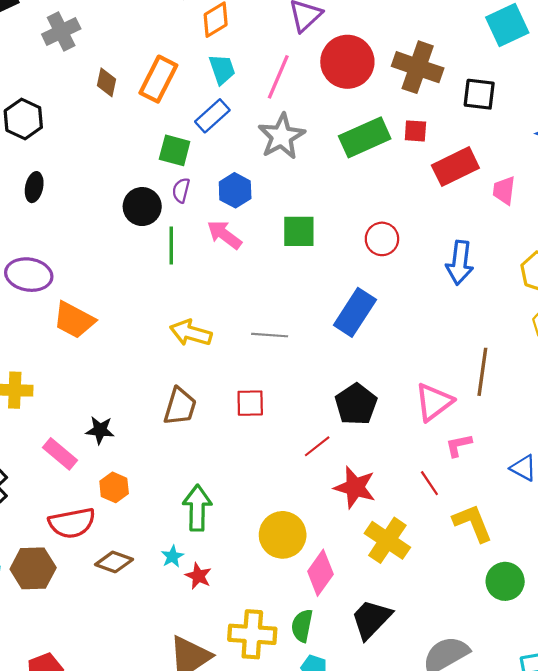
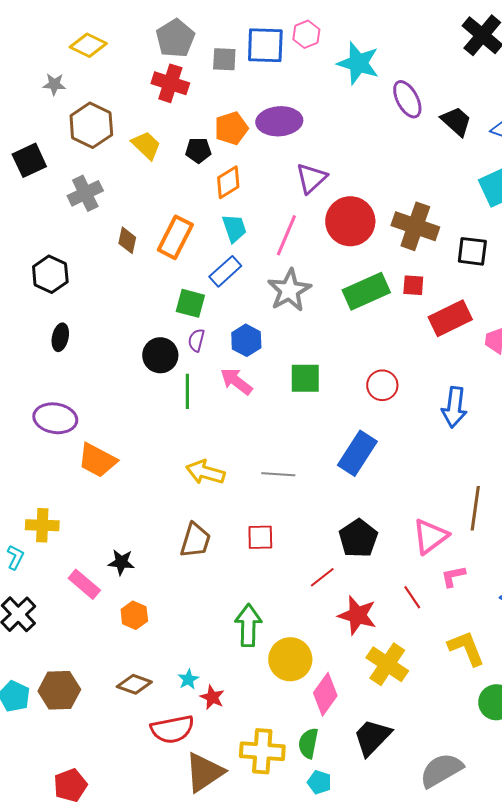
red line: (429, 483) -> (412, 597), moved
green arrow: (197, 508) -> (248, 625), moved
red semicircle: (72, 523) -> (172, 729), moved

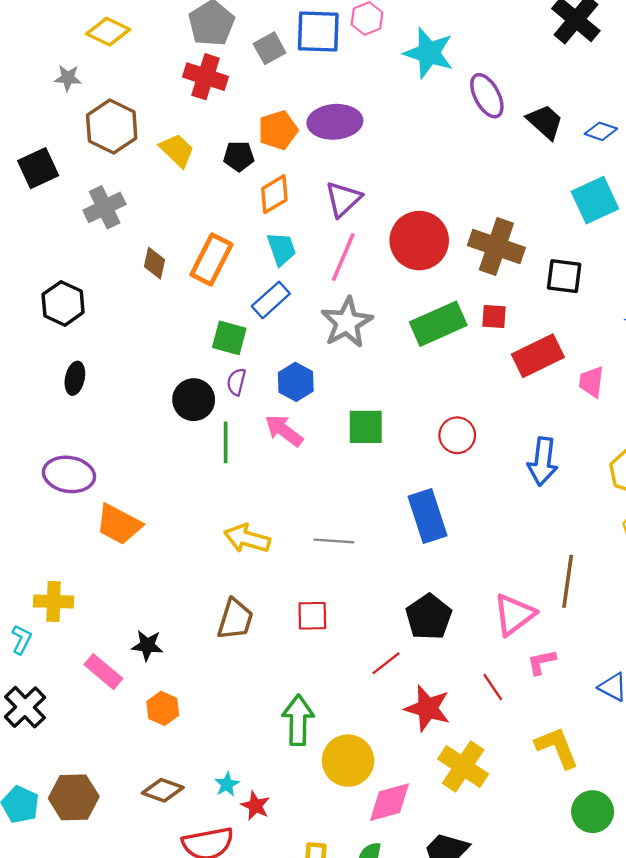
gray square: (224, 59) -> (270, 48), turned -32
purple triangle: (311, 178) -> (343, 199), moved
blue rectangle: (357, 453) -> (428, 516), turned -51
pink diamond: (325, 694) -> (390, 802), turned 39

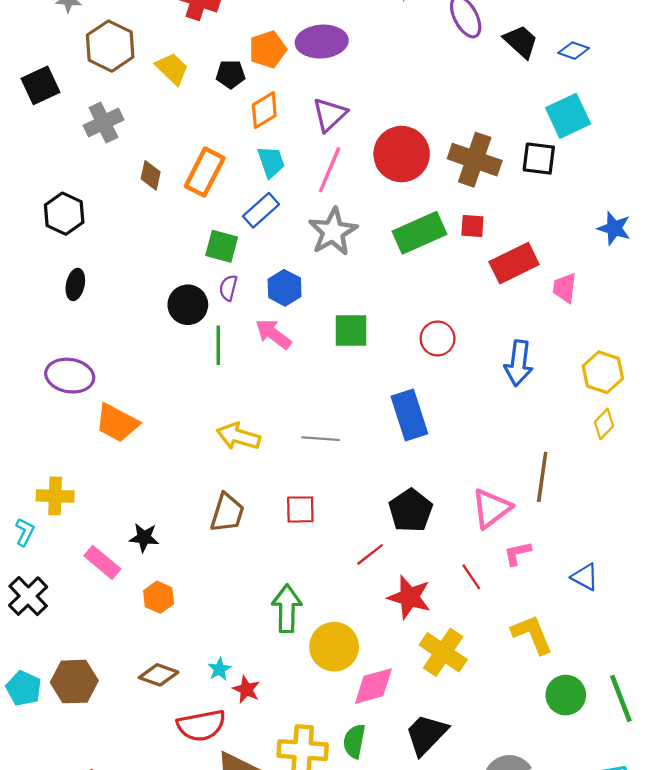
black square: (564, 276) -> (539, 159), moved

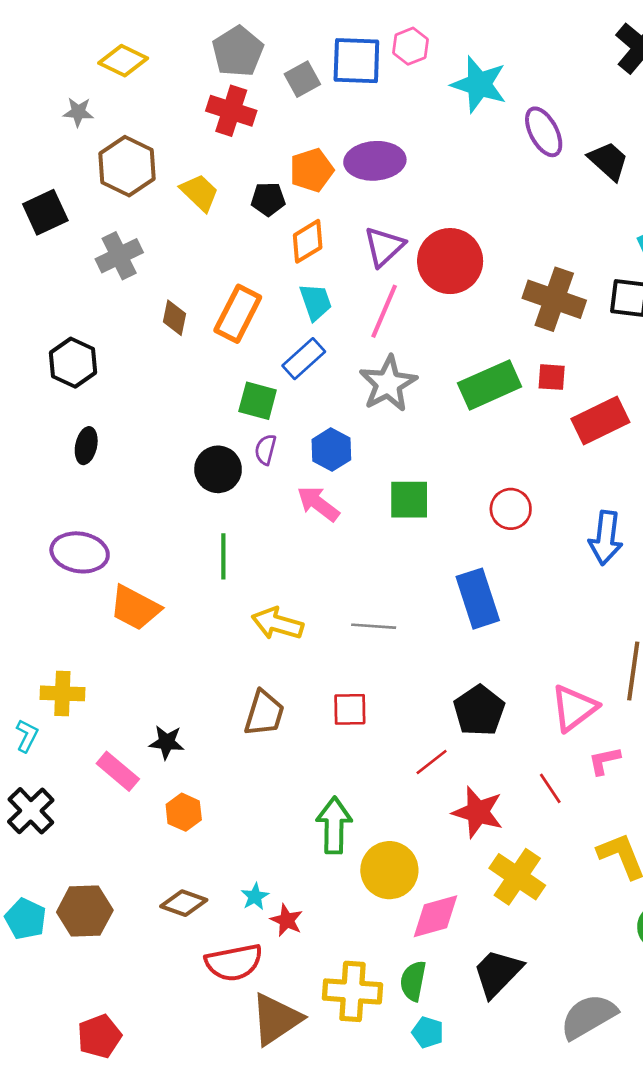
red circle: (402, 154) -> (450, 261), moved
green line: (218, 345) -> (223, 556), moved

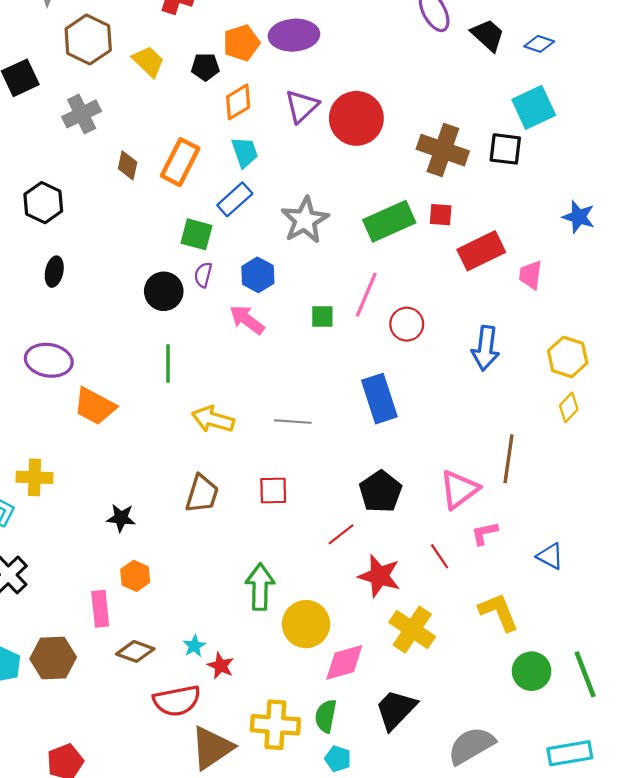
pink line: (384, 311) -> (366, 295), moved
green square: (409, 500) -> (322, 316), size x0.7
pink rectangle: (118, 771) -> (100, 609), moved, turned 44

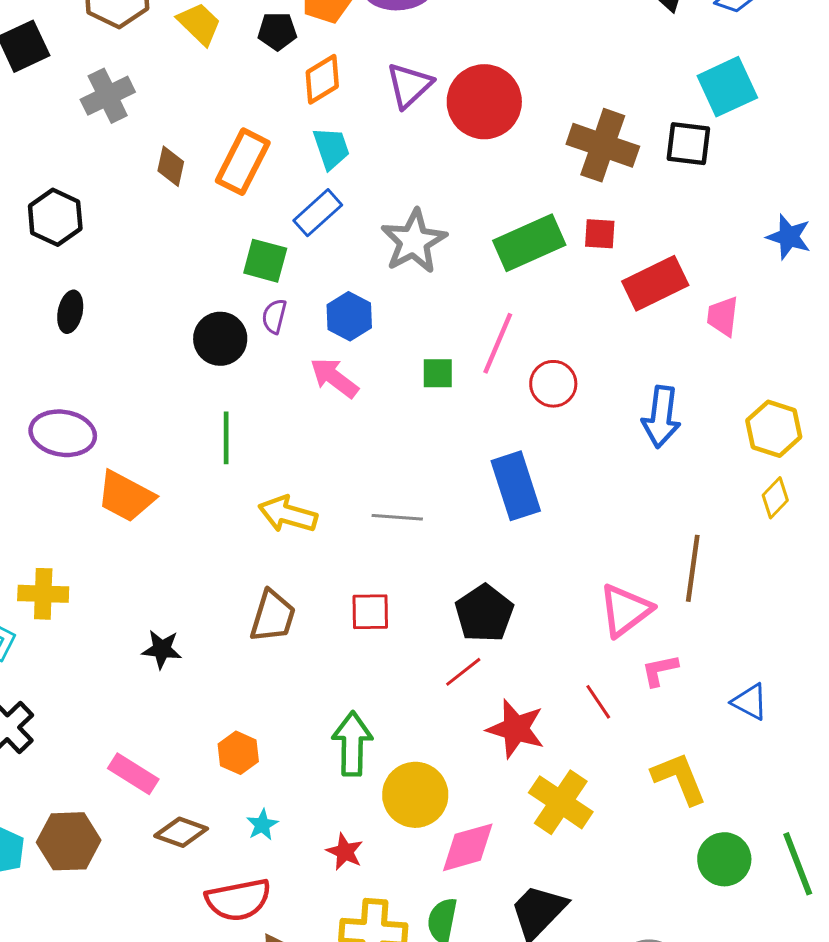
black pentagon: (380, 492) -> (484, 613), moved
orange hexagon: (135, 576) -> (238, 753), moved
pink rectangle: (100, 609) -> (133, 774), turned -52
red star: (221, 666) -> (345, 852), moved

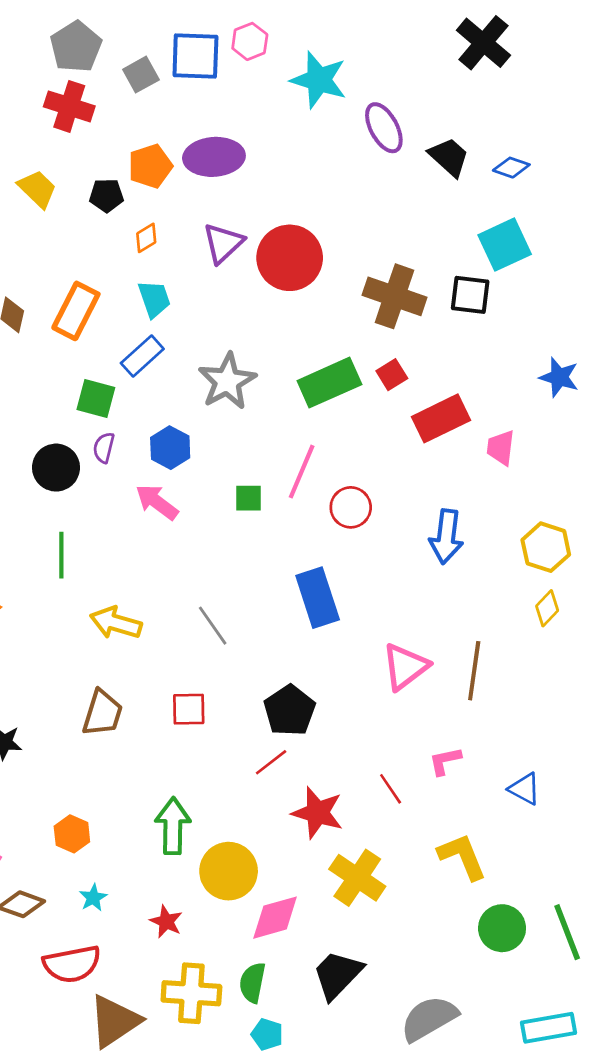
orange diamond: (322, 79) -> (146, 238), size x0.7
red square: (600, 234) -> (392, 375), turned -36
gray line: (397, 517) -> (213, 626), turned 51
pink triangle: (625, 610) -> (405, 667), moved

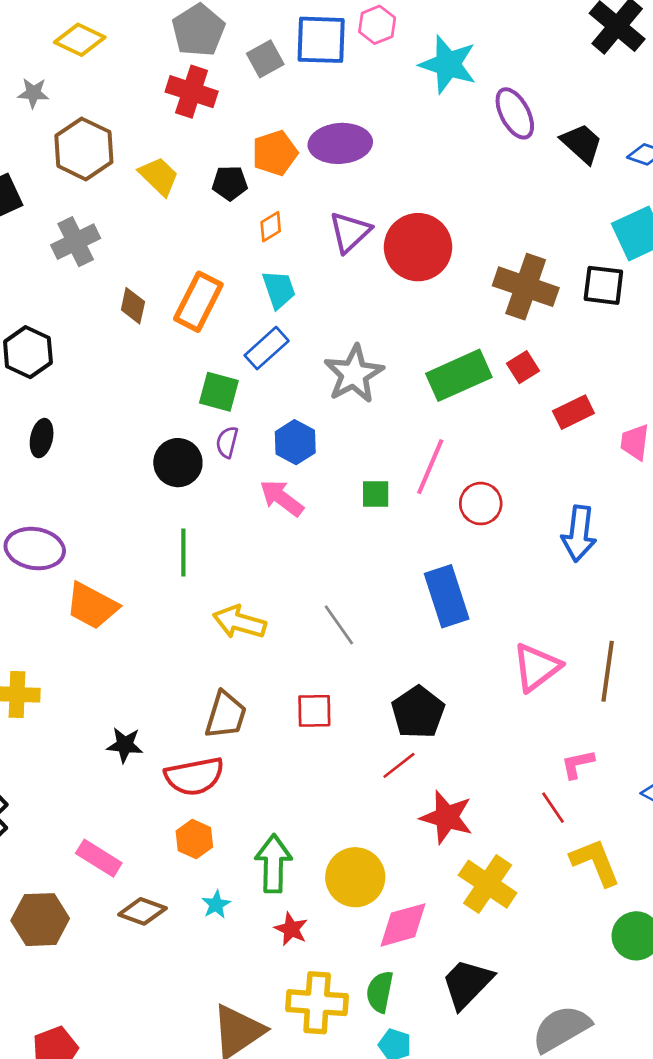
red rectangle: (441, 418) -> (573, 412), size x0.7
red line: (391, 789) -> (553, 808), moved
green arrow: (173, 826) -> (273, 864), moved
red semicircle: (72, 964) -> (194, 776), moved

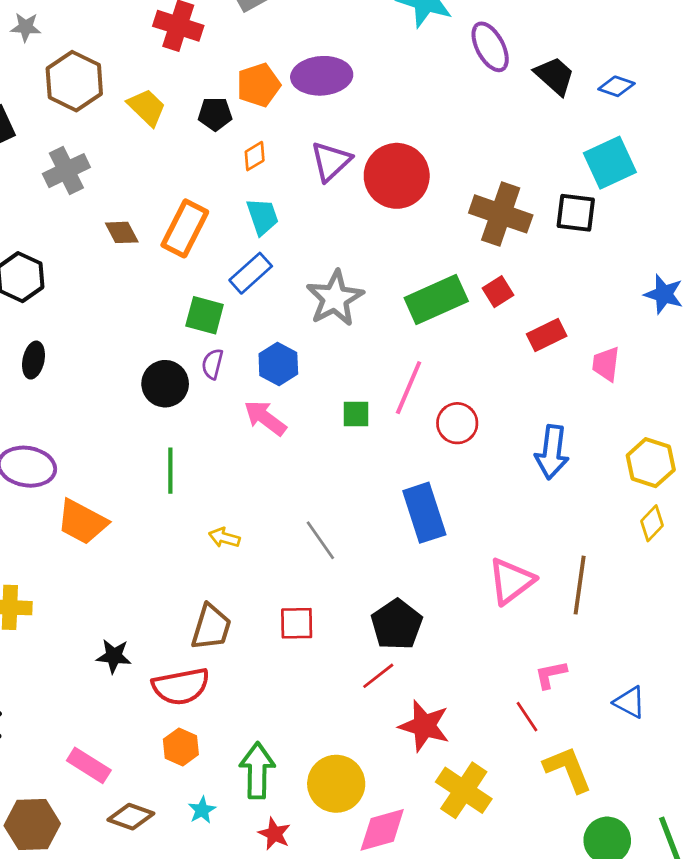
brown diamond: (133, 306) -> (122, 232), turned -40
yellow arrow: (239, 622) -> (224, 538), size x0.6

